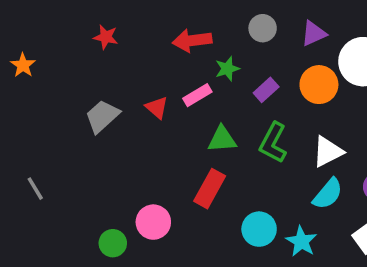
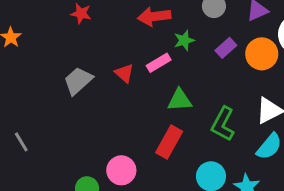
purple rectangle: (266, 90) -> (226, 48), moved
green L-shape: (273, 143) -> (223, 124), moved

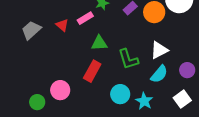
green L-shape: (223, 124) -> (128, 59), turned -45

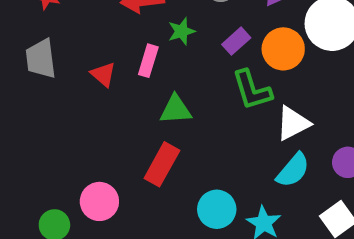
pink rectangle: (85, 18) -> (148, 61), turned -42
gray trapezoid: (31, 30) -> (41, 59), moved, turned -55
green L-shape: (128, 59) -> (252, 90), moved

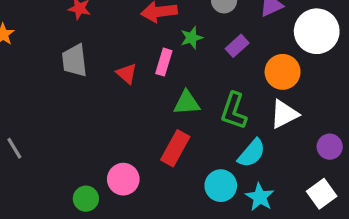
orange circle: (283, 49) -> (283, 72), moved
green L-shape: (252, 90) -> (234, 111), moved, turned 36
cyan semicircle: (293, 170) -> (252, 153), moved

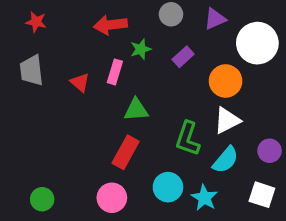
green L-shape: (234, 111) -> (188, 139), moved
cyan semicircle: (252, 153) -> (226, 160), moved
pink circle: (123, 179) -> (112, 198), moved
white square: (322, 194) -> (262, 195), turned -36

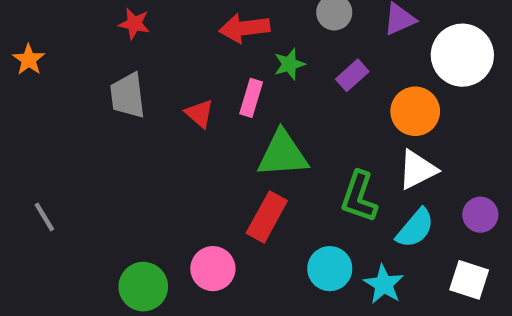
green triangle: (136, 110) -> (283, 154), size x1.4
pink circle: (112, 198) -> (213, 269), moved
green circle: (42, 199) -> (143, 287), size x1.4

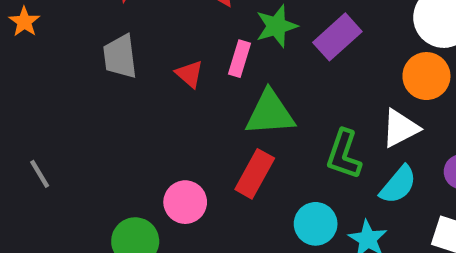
green star: (289, 64) -> (276, 26), size x1.4
purple rectangle: (352, 75) -> (337, 37), size x1.5
orange circle: (415, 111) -> (426, 76), moved
pink circle: (213, 269) -> (185, 202), moved

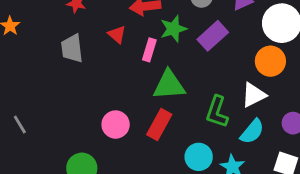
red triangle: (190, 74) -> (117, 34), moved
pink circle: (185, 202) -> (116, 125), moved

